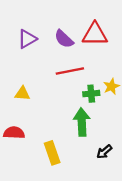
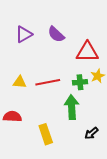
red triangle: (95, 34) -> (87, 52), moved
red line: (70, 71) -> (48, 82), moved

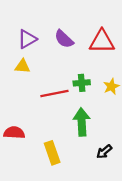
red triangle: (87, 52) -> (102, 41), moved
yellow triangle: (20, 82) -> (22, 66), moved
green cross: (80, 82) -> (82, 83), moved

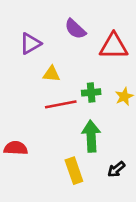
purple semicircle: (64, 39) -> (75, 29), moved
yellow triangle: (22, 66) -> (51, 74), moved
yellow rectangle: (52, 153) -> (74, 171), moved

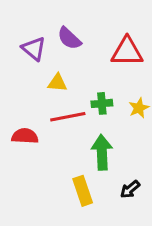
purple semicircle: (75, 29) -> (69, 38), moved
purple triangle: (30, 44) -> (34, 49), turned -50
red semicircle: (16, 148) -> (25, 136), moved

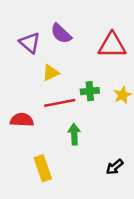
yellow triangle: (57, 83) -> (51, 73), turned -30
green arrow: (102, 152) -> (74, 134), moved, size x0.7
yellow rectangle: (83, 191) -> (43, 168), moved

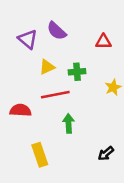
red triangle: (112, 45) -> (103, 42), size x0.6
green cross: (90, 91) -> (77, 72), moved

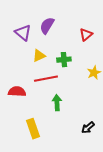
purple semicircle: (57, 31) -> (47, 26), turned 78
red triangle: (103, 42) -> (86, 35), turned -40

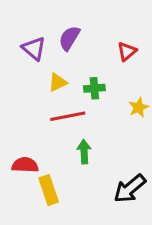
red semicircle: (17, 92) -> (25, 165), moved
black arrow: (88, 128) -> (130, 189), size x1.6

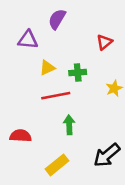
purple semicircle: (69, 38) -> (57, 19), moved
purple triangle: (34, 48) -> (28, 40), turned -35
yellow rectangle: (49, 190) -> (57, 165), moved, turned 70

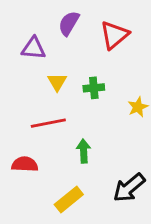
red triangle: (104, 42) -> (114, 35), moved, size x1.5
yellow triangle: (47, 68) -> (57, 82), turned -35
red line: (56, 96) -> (48, 123), moved

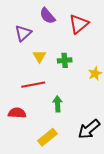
purple semicircle: (69, 23) -> (47, 16), turned -72
purple triangle: (34, 48) -> (23, 33), turned -48

